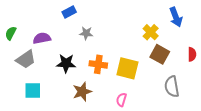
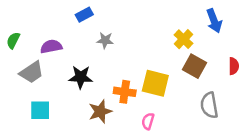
orange cross: (98, 64) -> (125, 92), moved

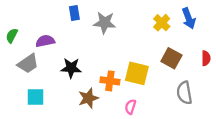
blue rectangle: (84, 15) -> (74, 13), turned -72
yellow cross: (183, 39) -> (162, 23), moved
gray star: (105, 40) -> (105, 23), moved, size x1.5

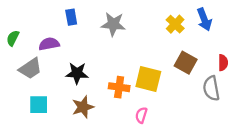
blue rectangle: (74, 13) -> (71, 17), moved
gray semicircle: (184, 93) -> (211, 88), moved
brown star: (88, 98) -> (83, 107), moved

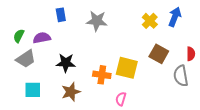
blue arrow: (204, 19) -> (175, 17), turned -138
green semicircle: (13, 38) -> (19, 36), moved

